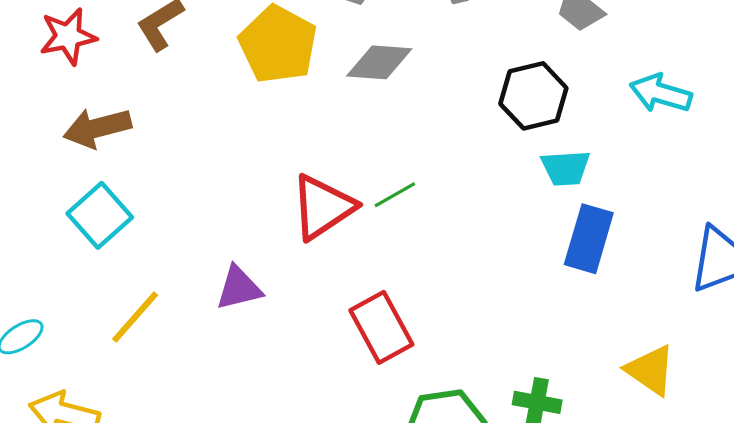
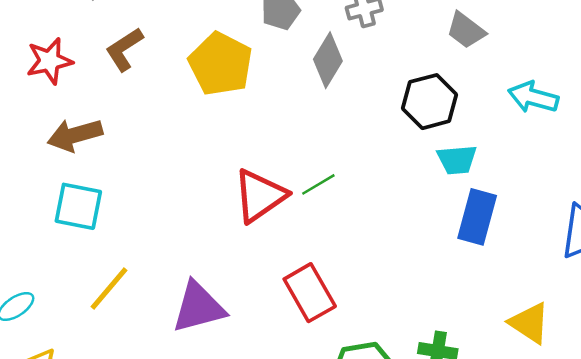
gray diamond: (379, 62) -> (328, 60), moved, turned -62
cyan square: (100, 215) -> (78, 206), turned -36
purple triangle: (239, 288) -> (199, 307), moved, size x1.4

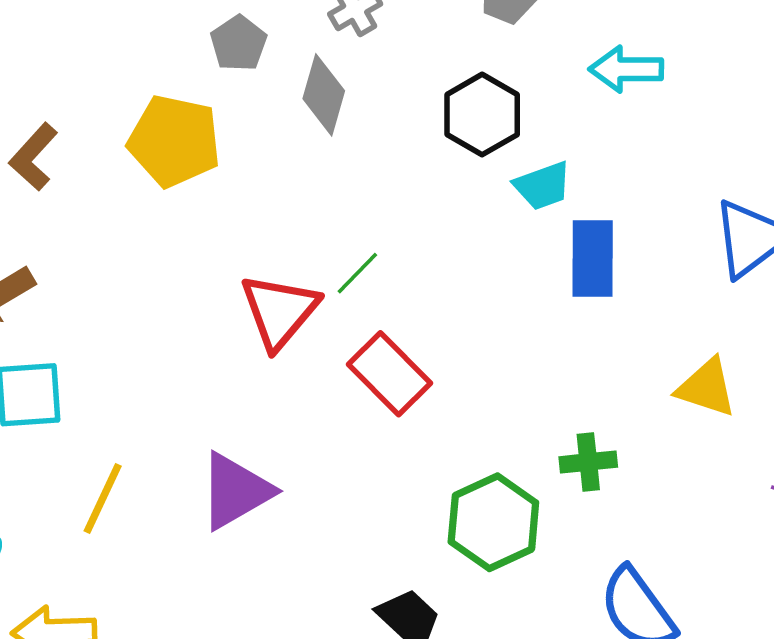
red rectangle: (310, 293) -> (389, 374), moved

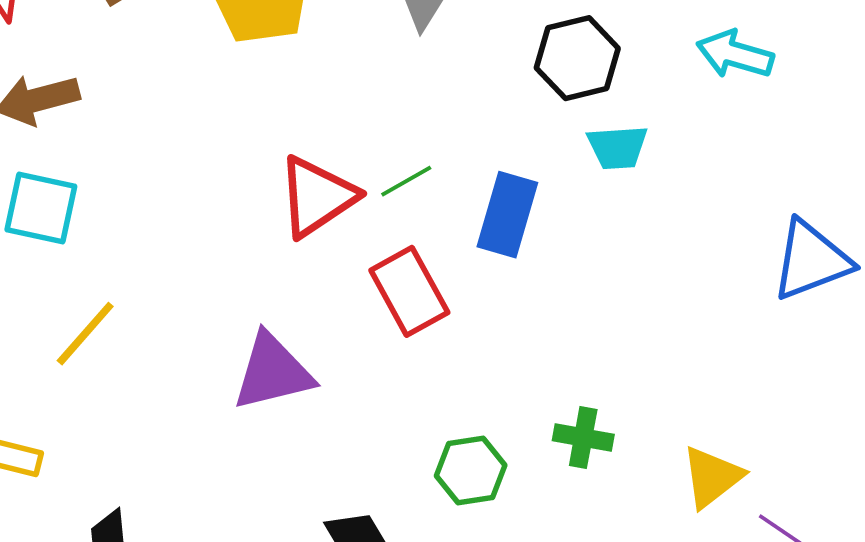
blue rectangle: (593, 259) -> (507, 215), moved
yellow triangle: (707, 388) -> (712, 477), moved, turned 48
purple triangle: (236, 491) -> (273, 372), moved
green hexagon: (493, 522) -> (471, 471), size x0.7

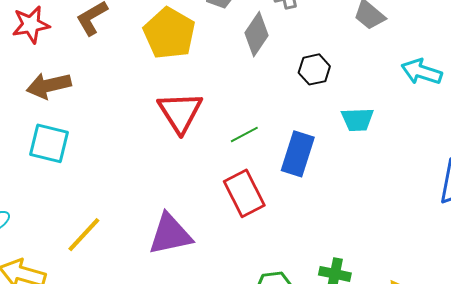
black hexagon: (577, 58) -> (314, 69), moved, size x0.7
red triangle: (317, 197) -> (180, 112), moved, turned -30
yellow line: (85, 334) -> (84, 235), moved

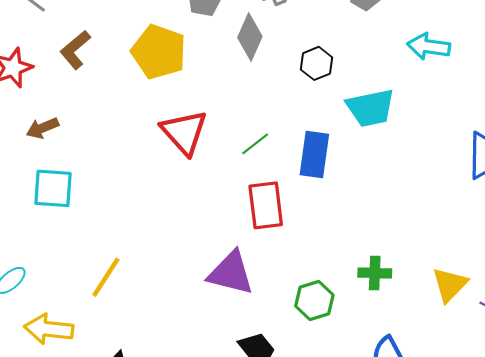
brown arrow: (49, 86) -> (42, 128), size x0.7
cyan trapezoid: (357, 120) -> (370, 108), size x1.4
red rectangle: (244, 193) -> (266, 205), turned 30
purple triangle: (170, 234) -> (231, 273), moved, turned 36

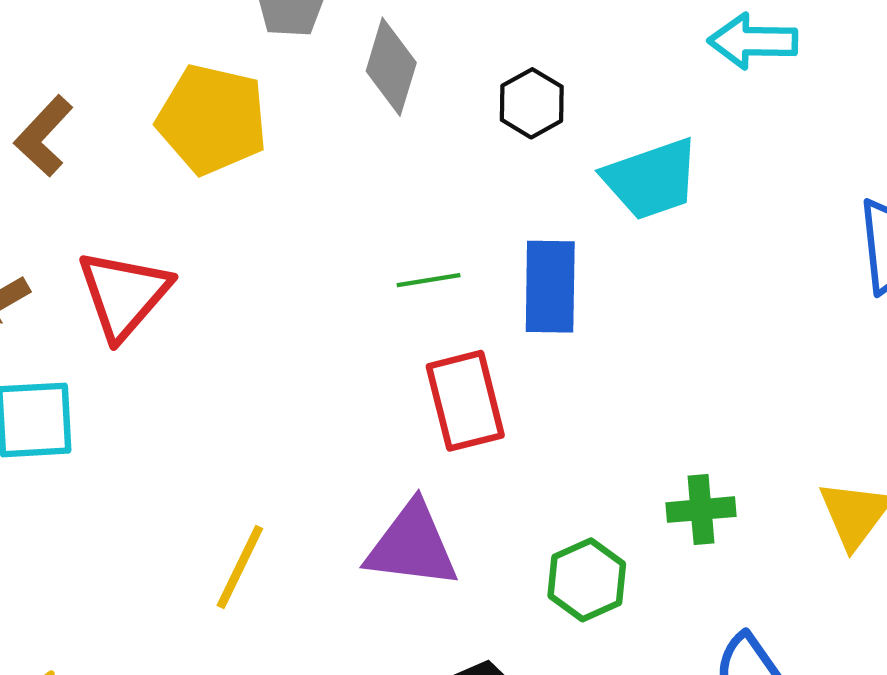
red triangle: (184, 132) -> (124, 294), moved, turned 30
green line: (255, 144) -> (429, 280), turned 36
yellow line: (106, 277) -> (240, 567), moved

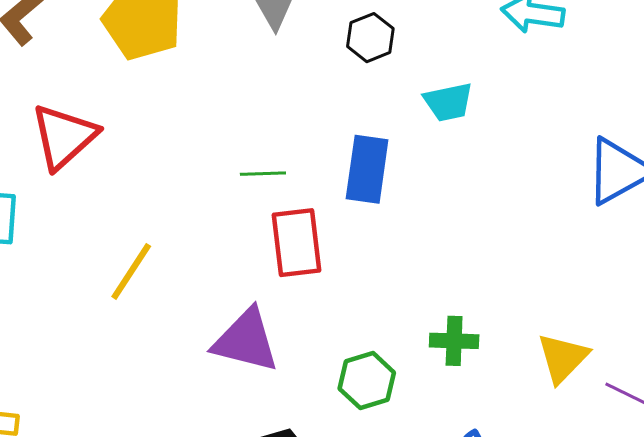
cyan trapezoid: (651, 179) -> (448, 102), size x0.7
green line: (429, 280) -> (263, 174), moved
yellow line: (240, 567) -> (131, 271), moved

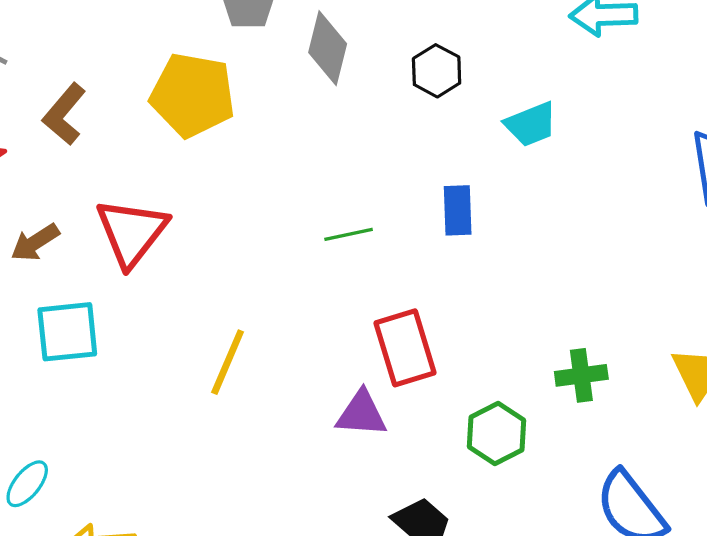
blue rectangle: (367, 169) -> (458, 210), size x0.7
red rectangle: (297, 243) -> (405, 348), moved
purple triangle: (246, 341) -> (361, 414), size x0.7

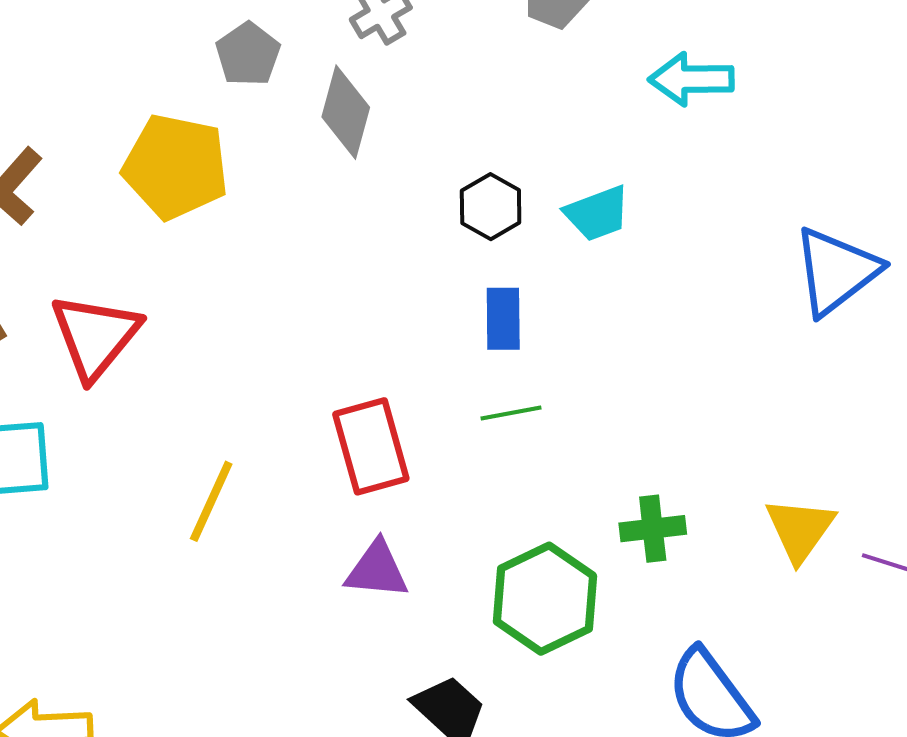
black hexagon: (437, 71) -> (491, 207), moved
green line: (349, 234) -> (511, 413), moved
red rectangle: (405, 348) -> (371, 446), moved
green hexagon: (497, 433) -> (545, 599), size x1.4

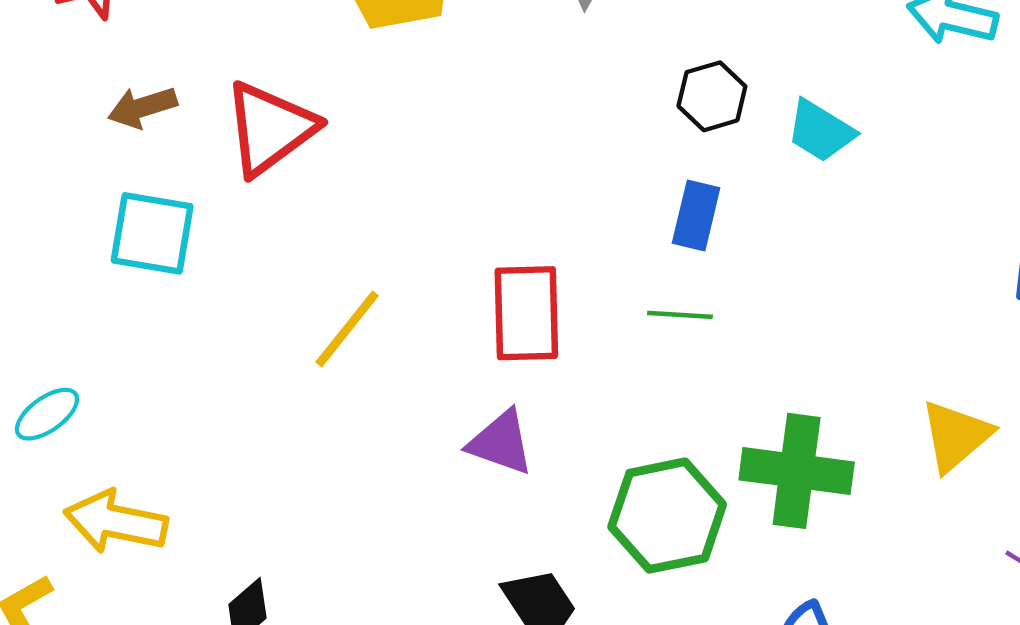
cyan trapezoid: (597, 213) -> (821, 131), turned 38
green cross: (653, 529) -> (797, 471), size x1.6
yellow triangle: (800, 529) -> (956, 436), moved

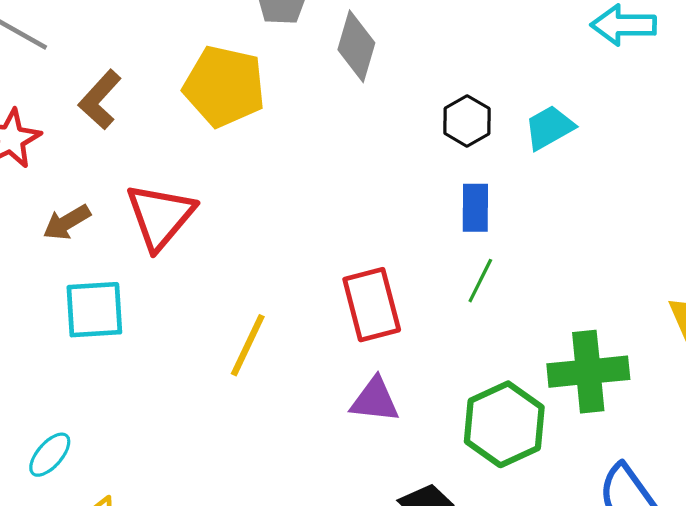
cyan trapezoid: (821, 131) -> (549, 128), turned 132
green line: (680, 315) -> (480, 281), turned -54

